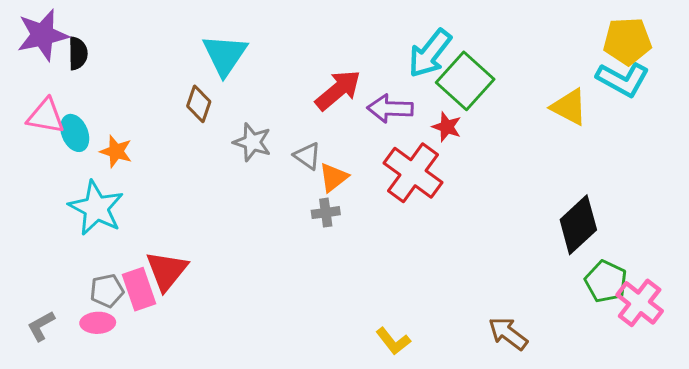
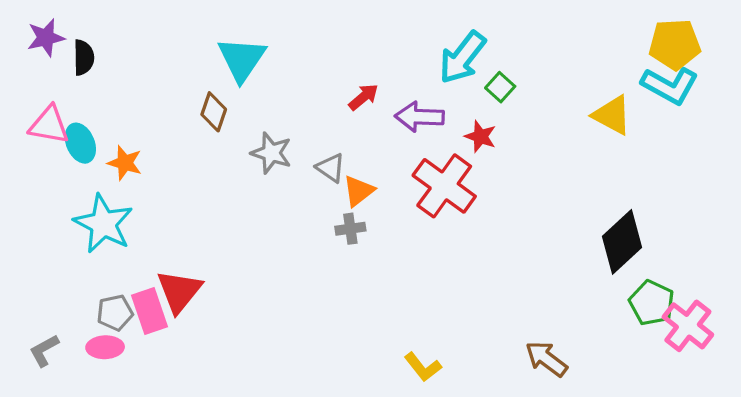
purple star: (43, 35) -> (46, 38), size x0.7
green square: (465, 81) -> (500, 87), size x0.5
red arrow: (338, 90) -> (364, 97), size x0.6

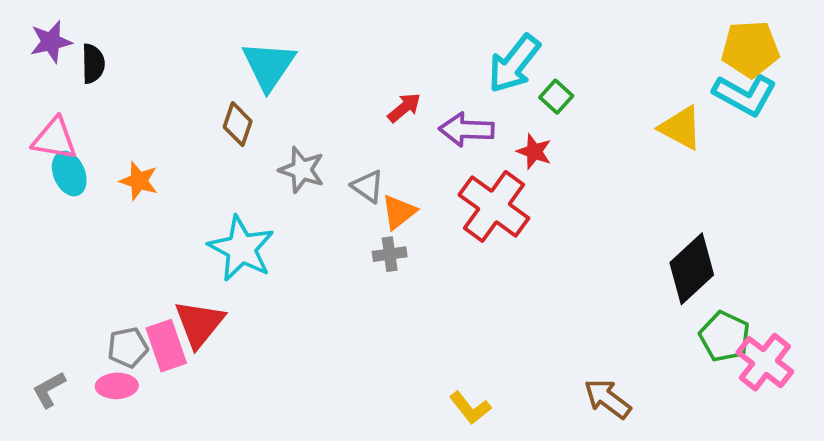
cyan ellipse: (80, 143) -> (69, 174), moved
cyan star: (103, 224) -> (241, 249), moved

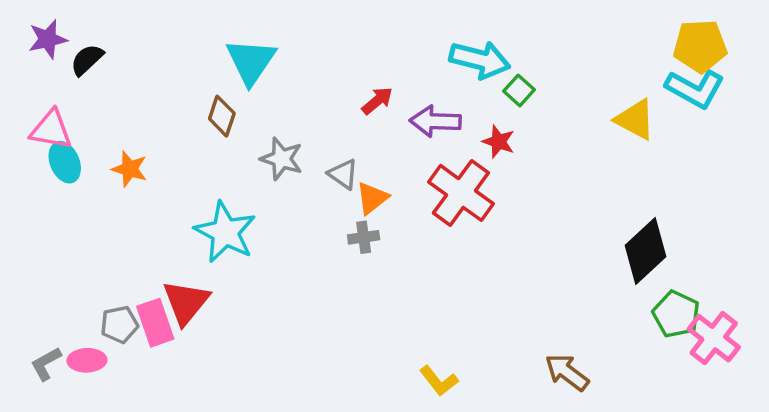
black semicircle: (93, 64) -> (87, 60), turned -132
cyan arrow: (514, 64) -> (480, 60), turned -114
pink ellipse: (117, 386) -> (87, 360), moved

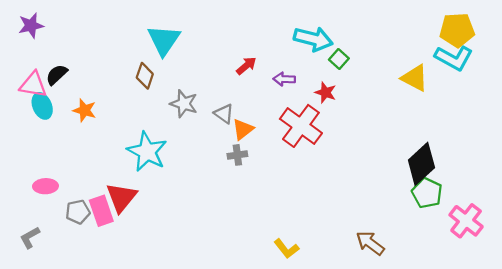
black semicircle: (87, 60) -> (57, 75), moved
purple arrow: (435, 121) -> (284, 79), size x0.7
green pentagon: (676, 314) -> (427, 193), moved
pink ellipse: (87, 360) -> (45, 186), moved

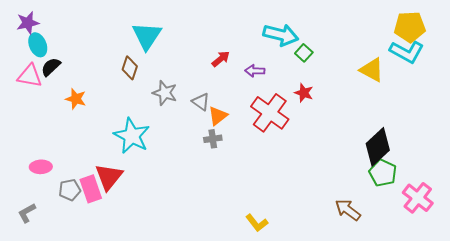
red star: (325, 92) -> (304, 93), moved
cyan ellipse: (42, 106) -> (38, 45), moved
brown arrow: (370, 243) -> (348, 210), moved

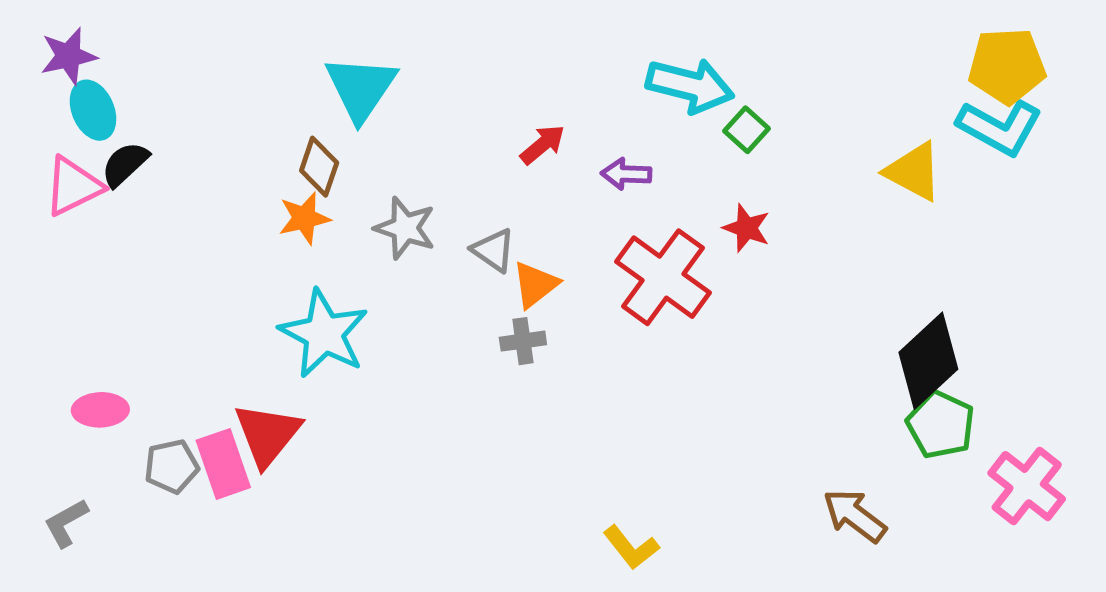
pink triangle: (30, 76) -> (73, 186), turned -36
orange star: (76, 99) -> (304, 218), moved, turned -30

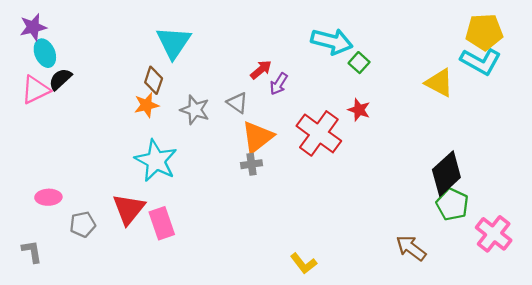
purple arrow: (626, 174) -> (279, 84), moved, turned -60
gray triangle: (493, 250) -> (237, 103), moved
orange triangle: (535, 285) -> (257, 137), size x1.4
pink rectangle: (223, 464) -> (162, 223), moved
gray L-shape: (66, 523) -> (32, 252), turned 110

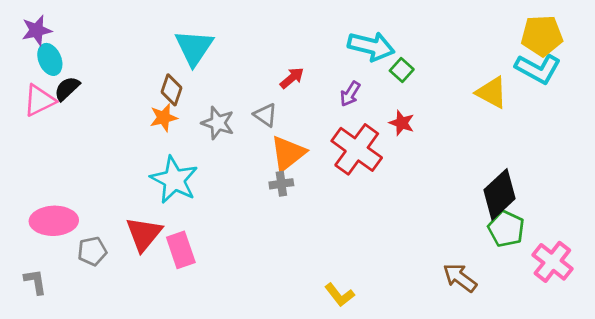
purple arrow: (279, 84) -> (350, 94), moved
pink ellipse: (48, 197) -> (54, 221), size x1.6

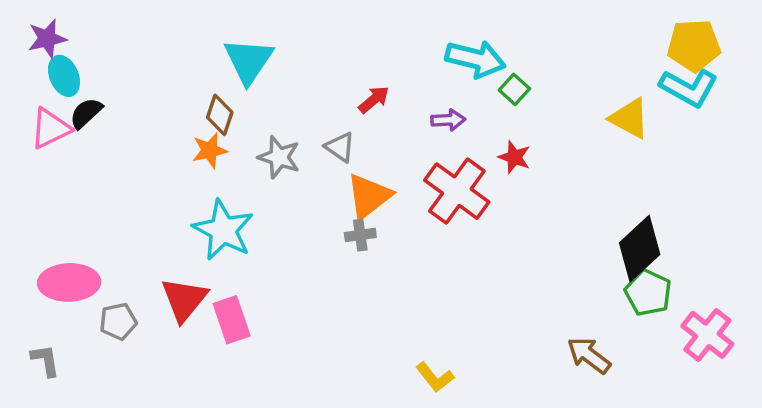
purple arrow: (350, 94) -> (448, 120), turned -125

